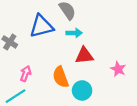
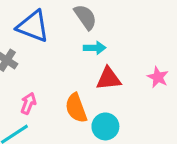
blue triangle: (41, 26) -> (33, 26), moved, turned 35
pink star: (118, 69) -> (158, 77), moved

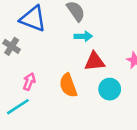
cyan circle: (105, 126) -> (110, 89), moved

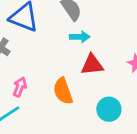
cyan circle: (110, 89) -> (109, 109), moved

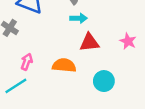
orange semicircle: (63, 91) -> (64, 65), turned 115

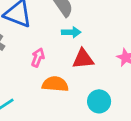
pink arrow: (27, 62) -> (38, 58), moved

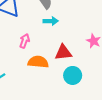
red triangle: (83, 59) -> (63, 52), moved

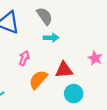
orange semicircle: (38, 62) -> (38, 80), turned -54

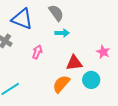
orange semicircle: (38, 80) -> (61, 84), moved
cyan circle: (74, 94) -> (91, 80), moved

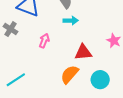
cyan circle: (91, 80) -> (100, 80), moved

